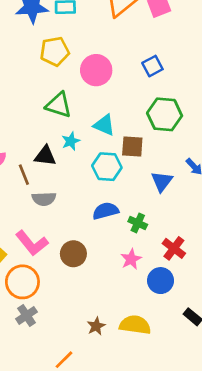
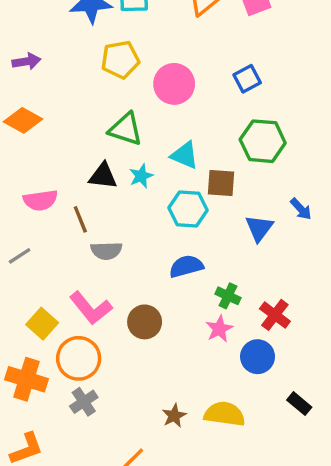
black triangle: (45, 156) -> (103, 176), moved
green cross: (138, 223) -> (228, 296), moved

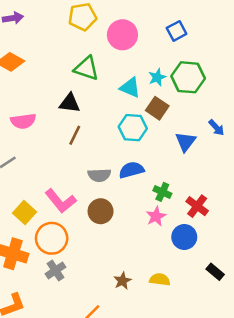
cyan star: (141, 176) -> (157, 77), moved
brown square: (221, 183) -> (157, 108), turned 30
brown line: (80, 219) -> (75, 135), moved, turned 48
gray semicircle: (106, 251) -> (99, 175), moved
yellow semicircle: (225, 414) -> (160, 280), size x0.7

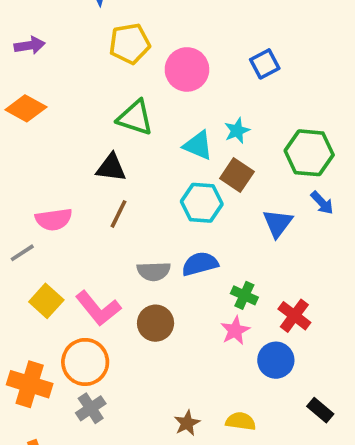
green hexagon: (188, 77) -> (309, 153), moved
pink semicircle: (23, 121) -> (54, 219), moved
yellow square: (25, 213) -> (46, 301), moved

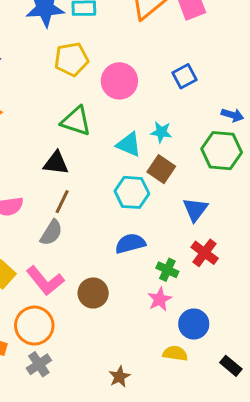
cyan star: (237, 131) -> (161, 132), turned 30
blue arrow: (322, 203) -> (232, 115), moved, turned -30
gray semicircle: (154, 271) -> (51, 233), moved, turned -56
red cross: (294, 316) -> (205, 253), moved
yellow semicircle: (241, 421) -> (175, 353), moved

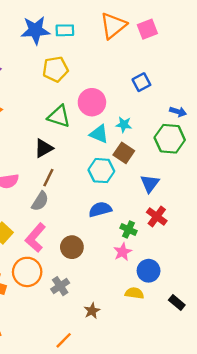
pink circle: (119, 81) -> (92, 102), moved
black triangle: (56, 163) -> (44, 148), turned -36
pink L-shape: (45, 281) -> (35, 238), turned 80
gray cross: (39, 364) -> (60, 286), moved

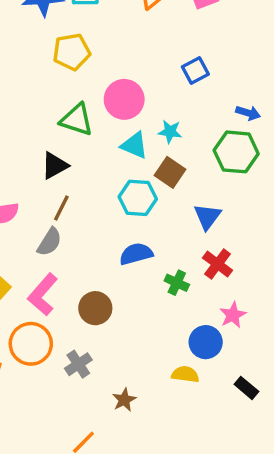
pink star: (123, 252) -> (233, 315), moved

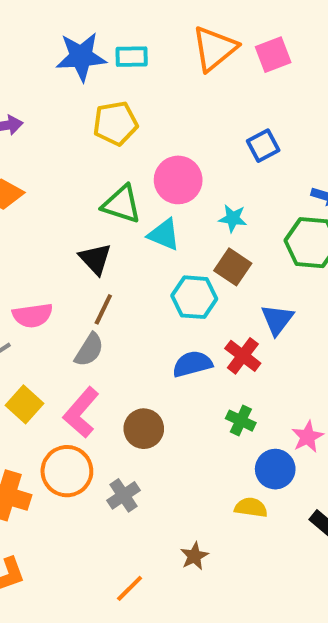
cyan triangle: (134, 145) -> (164, 235), moved
black triangle: (55, 166) -> (95, 259), turned -44
red cross: (218, 264) -> (243, 356), moved
green cross: (177, 283) -> (241, 421), moved
brown star: (124, 400) -> (194, 556), moved

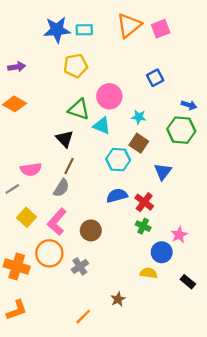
red cross: (243, 356) -> (144, 202), moved

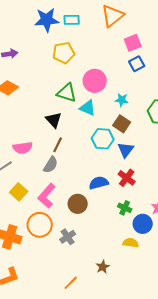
pink square: (161, 29) -> (133, 43), moved
blue triangle: (163, 172) -> (126, 150), moved
blue semicircle: (117, 196) -> (99, 183), moved
green cross: (143, 226) -> (125, 208), moved

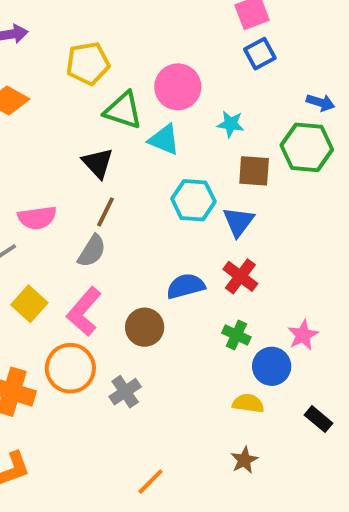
yellow pentagon: (64, 53) -> (88, 63), moved
brown square: (122, 124) -> (254, 171), moved, turned -30
brown star: (103, 267) -> (244, 460), moved
orange line: (71, 283) -> (150, 482), moved

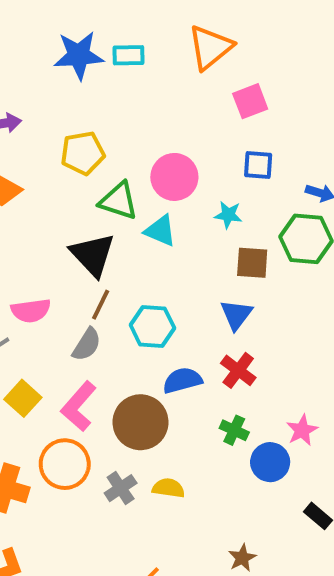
blue square: (260, 54) -> (258, 165), moved, turned 32
black triangle: (98, 163) -> (93, 255), size x1.4
cyan hexagon: (193, 200) -> (152, 327), moved
brown circle: (145, 327) -> (140, 422), size x1.4
yellow semicircle: (248, 403) -> (168, 488), moved

